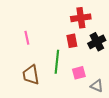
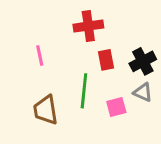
red cross: (81, 18) -> (88, 26), moved
gray triangle: (97, 86) -> (143, 92), moved

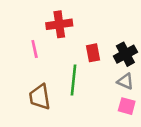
red cross: (88, 26) -> (59, 24), moved
pink square: (116, 107) -> (127, 106), moved, turned 30

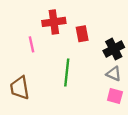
red rectangle: (93, 53) -> (82, 34), moved
brown trapezoid: (40, 97) -> (20, 88), moved

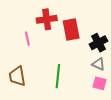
red rectangle: (82, 34) -> (71, 29), size x1.5
green line: (67, 73) -> (58, 76), moved

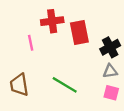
gray triangle: (98, 64) -> (110, 71), turned -32
green line: (58, 76) -> (65, 85), turned -65

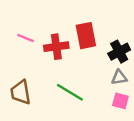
red cross: (52, 21) -> (56, 47), moved
pink line: (31, 43) -> (25, 38), moved, turned -56

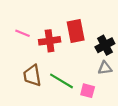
brown trapezoid: (21, 92) -> (32, 76), moved
pink square: (120, 101) -> (88, 91), moved

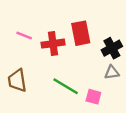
brown trapezoid: (32, 76) -> (17, 80), moved

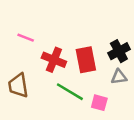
red rectangle: (81, 33) -> (86, 60), moved
red cross: (53, 44) -> (54, 60), moved, turned 30

